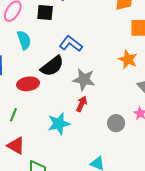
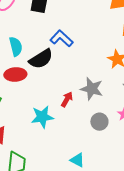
cyan semicircle: (24, 40) -> (16, 46), moved
gray star: (84, 80) -> (92, 89), moved

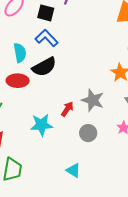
blue L-shape: (62, 38) -> (47, 38), moved
gray circle: (99, 122) -> (88, 133), moved

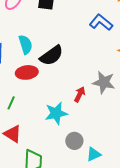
blue L-shape: (47, 38) -> (101, 22), moved
gray circle: (88, 133) -> (74, 141), moved
cyan triangle: (73, 170) -> (94, 154), turned -49

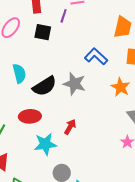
red ellipse: (27, 72) -> (30, 116), moved
gray star: (104, 82) -> (74, 84), moved

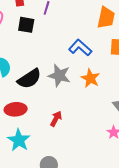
orange star: (121, 87) -> (90, 78), moved
cyan star: (45, 144) -> (19, 140), moved, turned -30

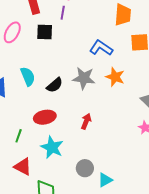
black semicircle: (29, 79) -> (55, 85), size x0.7

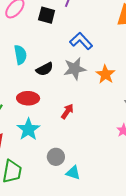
blue L-shape: (101, 48) -> (81, 41), moved
gray star: (84, 78) -> (75, 69), turned -30
cyan triangle: (105, 180) -> (73, 173), turned 35

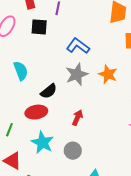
black semicircle: (45, 69) -> (49, 91), moved
gray circle: (56, 157) -> (73, 151), moved

